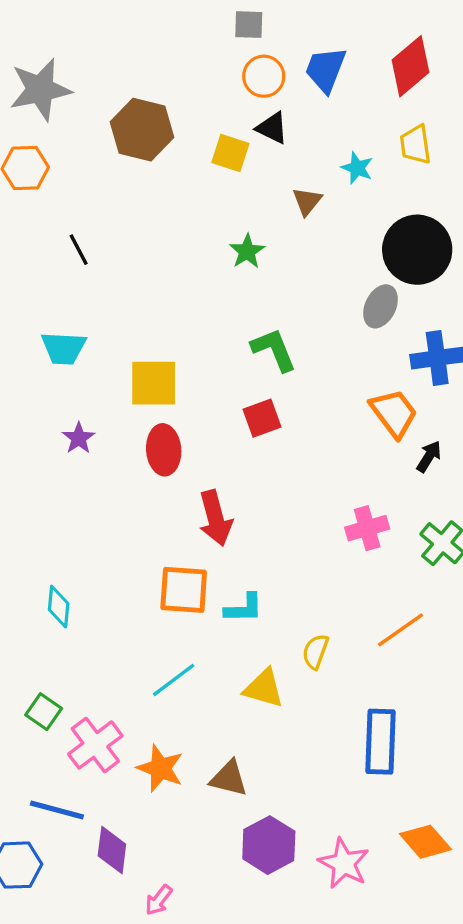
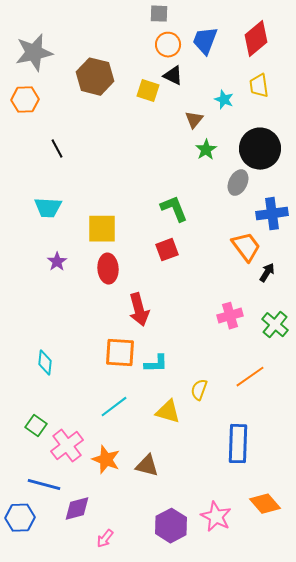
green star: (247, 251) -> (206, 150), moved
purple hexagon: (269, 845) -> (171, 526), moved
purple diamond: (112, 850) -> (77, 509), turned 68

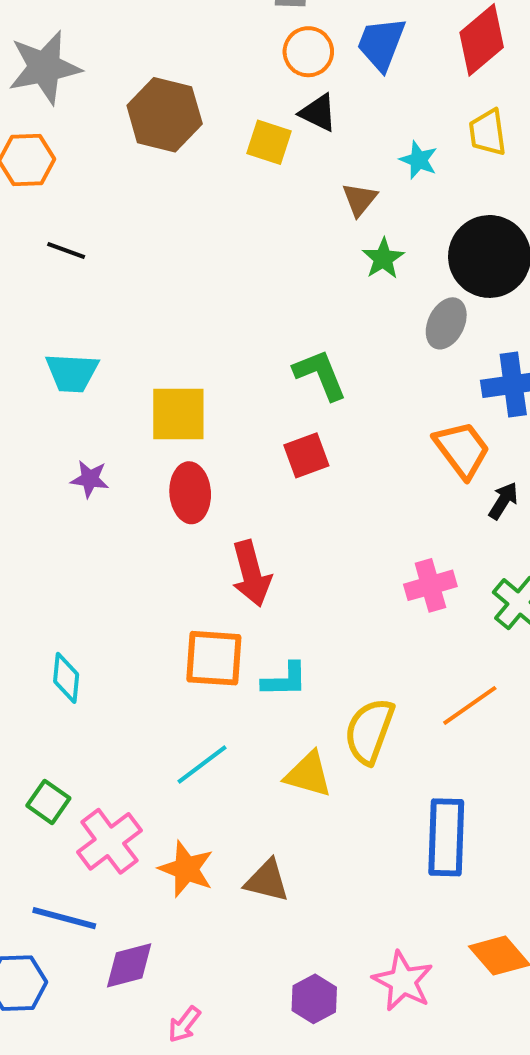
black line: (57, 149) -> (66, 251), moved, turned -42
purple star: (57, 262) -> (90, 479), turned -30
yellow semicircle: (199, 390) -> (369, 731), size x1.6
purple hexagon: (171, 526) -> (314, 999), size x0.7

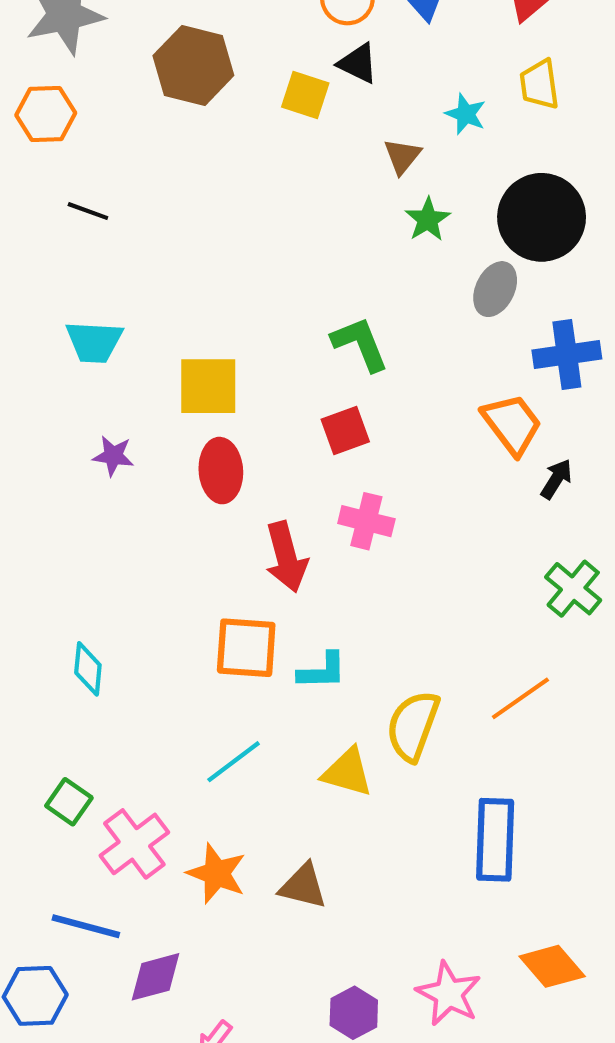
pink cross: (430, 585) -> (366, 521), moved, turned 30

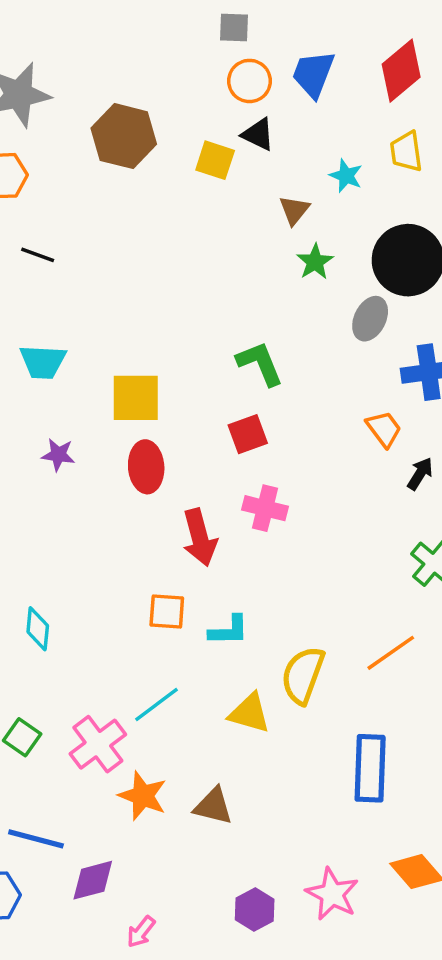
orange trapezoid: (512, 424) -> (384, 429), size x0.7
orange square: (246, 648) -> (167, 611), size x0.7
pink cross: (134, 844) -> (98, 744), moved

